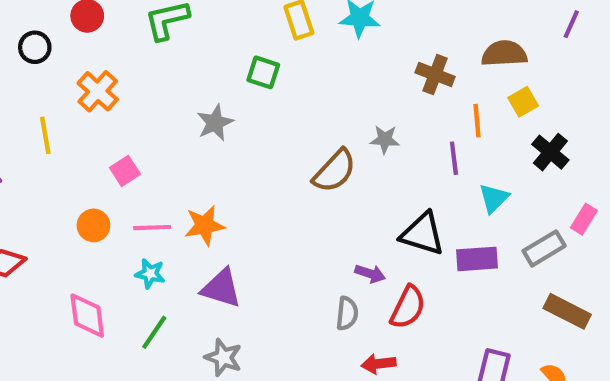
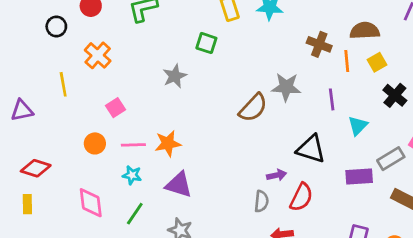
orange line: (477, 121) -> (347, 61), moved
gray star: (385, 139) -> (286, 87), size x1.5
purple rectangle: (477, 259) -> (359, 177), moved
purple arrow: (370, 274) -> (277, 175), turned -30

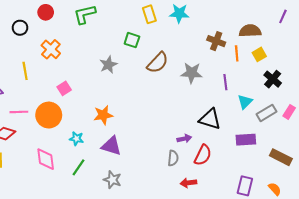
brown semicircle: (253, 108) -> (158, 63), moved
orange circle: (95, 143) -> (49, 115), size x1.6
pink line: (133, 145) -> (19, 112), moved
gray rectangle: (391, 159) -> (266, 113), moved

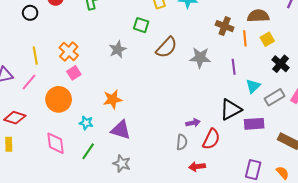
orange cross: (51, 49) -> (69, 52), moved
pink line: (19, 112) -> (29, 82), moved, turned -48
black triangle: (210, 119) -> (231, 110), moved, turned -45

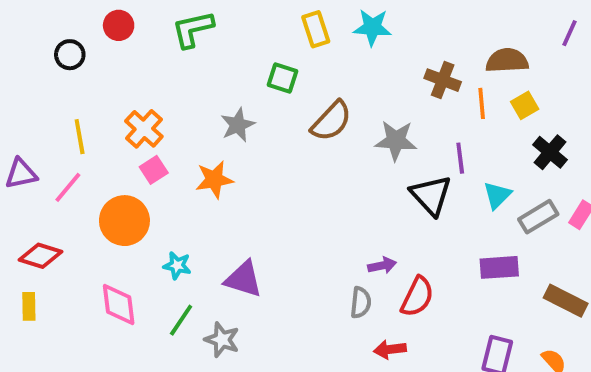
orange star: (113, 99) -> (214, 180), moved
black triangle: (231, 110) -> (431, 195), moved, turned -45
gray star: (122, 164) -> (222, 340), moved

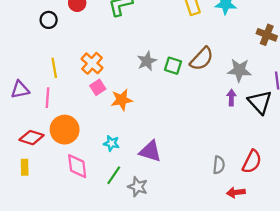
green square: (283, 78) -> (173, 66), moved
orange star: (214, 180) -> (122, 100), moved
pink line: (68, 187) -> (47, 98), turned -36
orange circle: (124, 221) -> (65, 130), moved
purple arrow: (382, 265) -> (231, 98), moved, turned -77

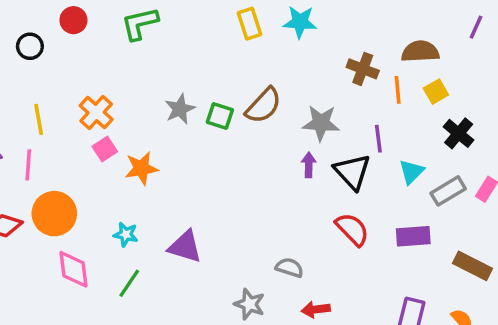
red semicircle: (252, 162) -> (352, 229), moved, turned -70
gray semicircle: (219, 165) -> (290, 268), turned -78
gray star: (138, 187) -> (249, 304), moved

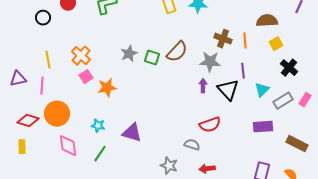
brown cross: (363, 69) -> (223, 39), moved
orange line: (398, 90) -> (245, 41), moved
red semicircle: (352, 229) -> (210, 125), moved, turned 115

